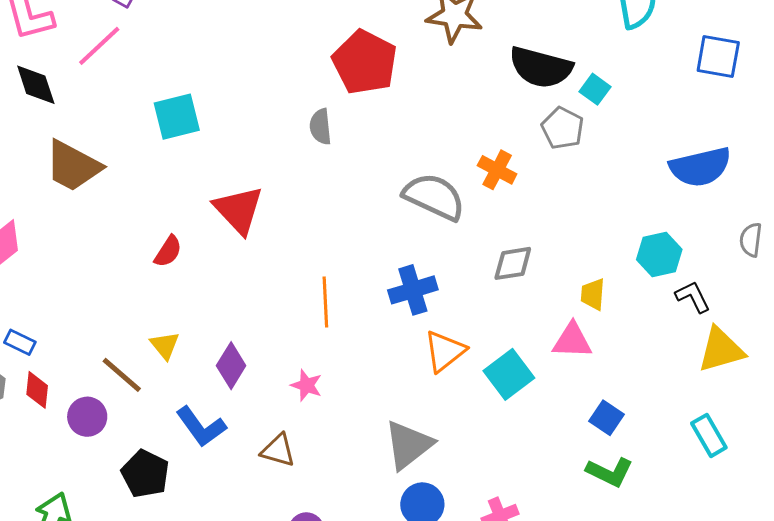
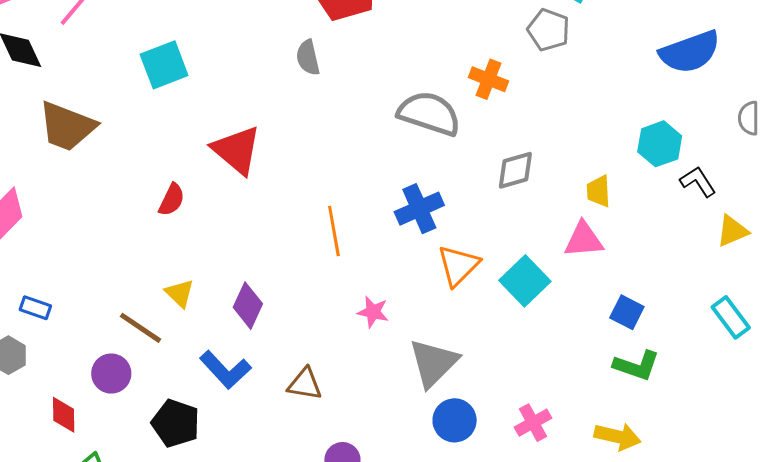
yellow triangle: (721, 350) -> (732, 231), size x0.7
pink star: (306, 385) -> (373, 312), moved
red diamond: (37, 390) -> (64, 415), moved

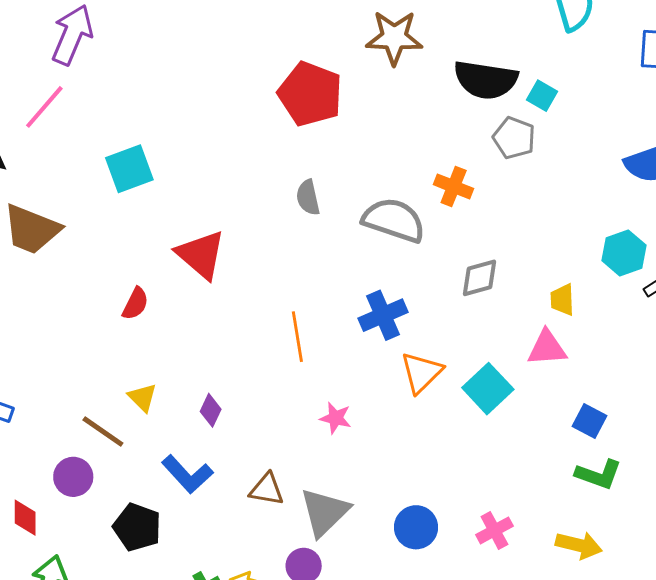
gray semicircle: (308, 58) -> (308, 197), moved
purple diamond: (248, 306) -> (211, 410), size x0.7
gray triangle: (434, 363) -> (325, 512), moved

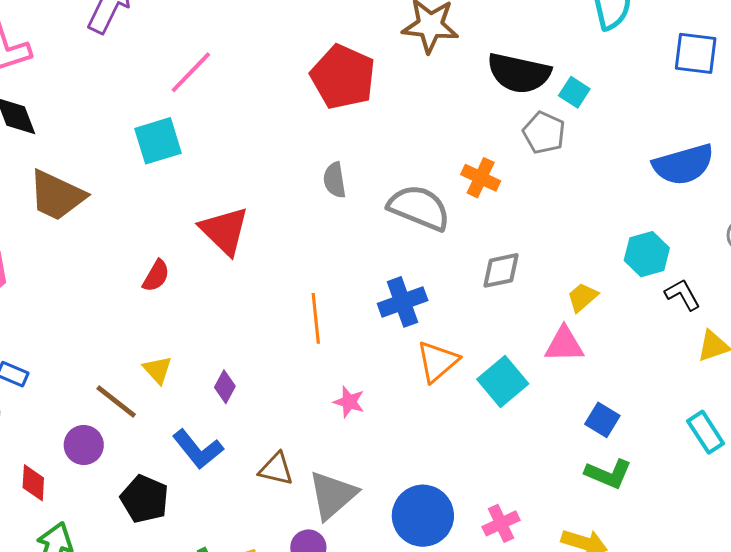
pink line: (44, 107) -> (191, 72), moved
yellow trapezoid: (562, 300) -> (582, 297), turned 48
blue circle: (416, 527) -> (423, 516), size x1.4

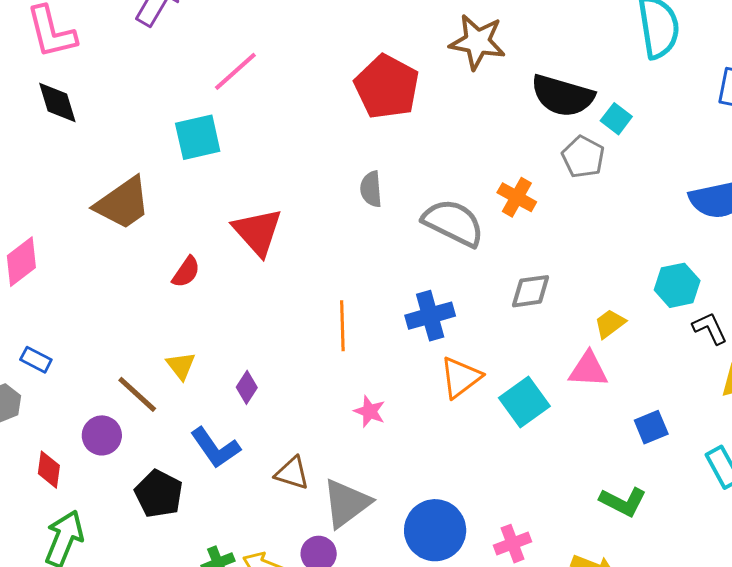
brown trapezoid: (57, 195) -> (123, 203), moved, turned -64
blue square: (602, 420) -> (651, 427), moved, turned 32

